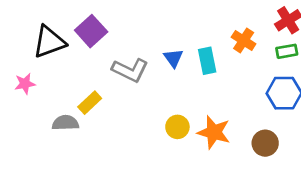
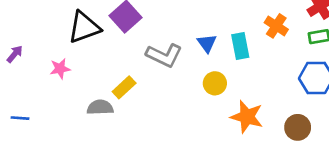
yellow circle: (177, 127) -> (215, 83), moved

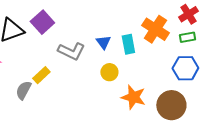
orange cross: (276, 26) -> (155, 29), size x1.5
gray semicircle: (100, 107) -> (23, 90), turned -60
brown circle: (298, 127) -> (171, 105), size x1.5

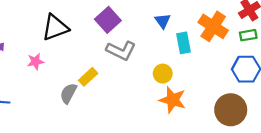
purple square: (42, 22) -> (108, 20), moved
blue triangle: (103, 42) -> (163, 21), moved
orange star: (133, 97) -> (173, 100), moved

